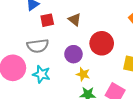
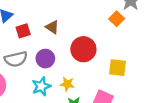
purple circle: (73, 54) -> (45, 59), moved
cyan star: (41, 74) -> (41, 86), moved, turned -30

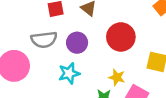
yellow star: (67, 84) -> (117, 77), moved

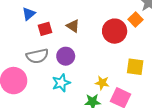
red circle: (121, 37) -> (115, 31), moved

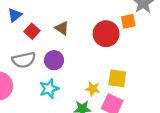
orange square: (135, 19) -> (128, 21), turned 32
red square: (45, 29) -> (32, 31), turned -32
yellow square: (135, 67) -> (117, 78), moved

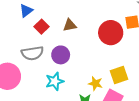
brown triangle: (62, 28) -> (70, 25), turned -48
yellow square: (117, 78) -> (119, 75), turned -30

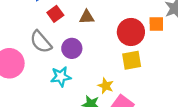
gray semicircle: (32, 53) -> (41, 42), turned 50
yellow square: (119, 75) -> (132, 60), moved

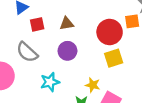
red square: (55, 14) -> (37, 24), turned 32
purple circle: (72, 48) -> (67, 51), moved

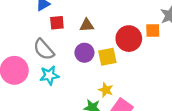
yellow square: (114, 58) -> (107, 57), moved
cyan star: (50, 82) -> (49, 75), moved

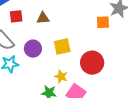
red circle: (129, 39) -> (92, 63), moved
purple circle: (84, 53) -> (33, 49), moved

